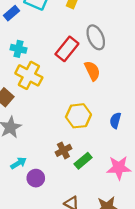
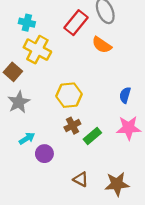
orange semicircle: (92, 71) -> (102, 45), turned 150
yellow hexagon: (78, 116) -> (69, 95), moved
pink star: (119, 168) -> (129, 128), moved

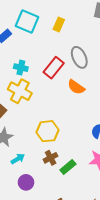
cyan cross: (27, 23) -> (21, 68), moved
cyan arrow: (27, 138) -> (18, 159), moved

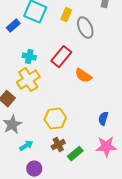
gray ellipse: (79, 57) -> (85, 28), moved
yellow cross: (20, 91) -> (28, 80), turned 30

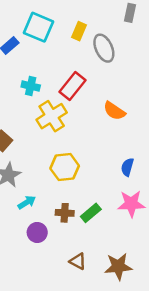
orange semicircle: (83, 76) -> (114, 111), moved
yellow cross: (28, 80) -> (52, 116), moved
brown cross: (58, 145) -> (65, 213), moved, turned 32

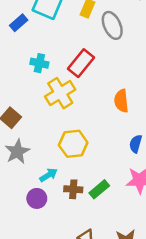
orange semicircle: (114, 111) -> (121, 101), moved, turned 50
cyan arrow: (27, 202) -> (48, 175), moved
purple circle: (37, 232) -> (37, 198), moved

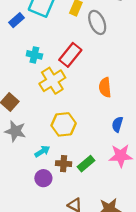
gray star: (17, 152) -> (15, 131), turned -30
purple circle: (37, 198) -> (43, 178), moved

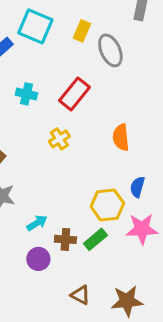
yellow cross: (52, 81) -> (59, 139), moved, size x0.6
yellow hexagon: (64, 124) -> (107, 205), moved

